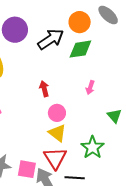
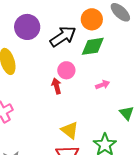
pink arrow: (90, 87) -> (103, 85), turned -128
pink circle: (57, 113) -> (66, 70), moved

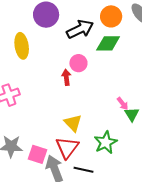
pink arrow: (103, 85) -> (123, 104), moved, turned 64

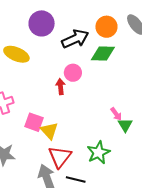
yellow ellipse: (22, 46) -> (16, 54), turned -60
yellow triangle: (73, 123) -> (49, 131), moved
pink square: (38, 154) -> (34, 122), moved

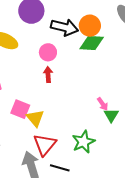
orange circle: (106, 27) -> (90, 26), moved
black arrow: (75, 39) -> (64, 27), turned 36
pink circle: (73, 73) -> (48, 52), moved

